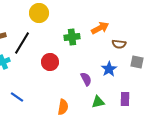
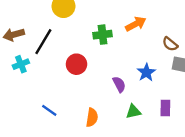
brown semicircle: (119, 44) -> (170, 44), moved, turned 32
blue line: (17, 97) -> (49, 110), moved

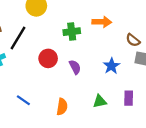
orange arrow: (136, 24) -> (102, 22), turned 30
purple semicircle: (119, 84) -> (75, 67), moved

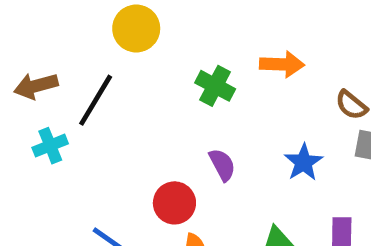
green cross: (72, 32) -> (215, 86), turned 35
red circle: (48, 58) -> (174, 203), moved

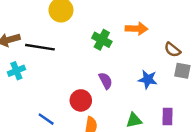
black line: (96, 100) -> (40, 47), turned 68
blue star: (304, 162) -> (148, 79), turned -30

